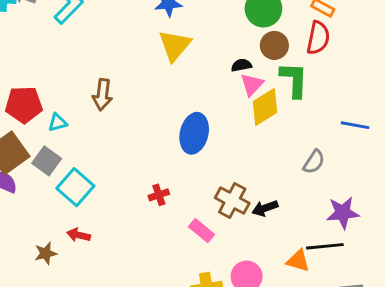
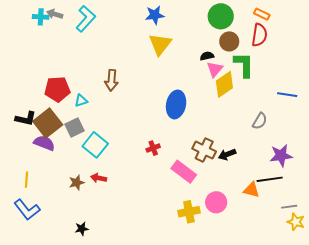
gray square: (47, 161) -> (75, 128), turned 30
pink rectangle: (202, 231) -> (184, 172), size x1.4
brown star: (46, 253) -> (77, 183), moved

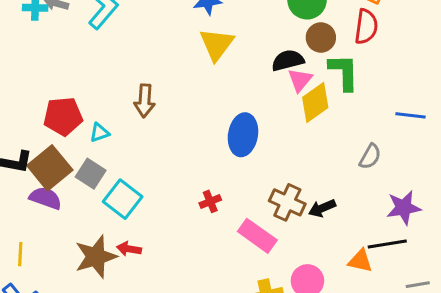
black semicircle: (207, 56) -> (288, 60), size x1.5
gray square: (75, 128) -> (91, 174), turned -30
brown star: (77, 183) -> (96, 257), size x1.8

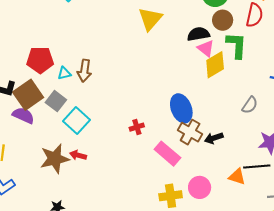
pink triangle: (300, 80) -> (206, 48), turned -36
brown arrow: (145, 101) -> (84, 71), moved
blue ellipse: (243, 135) -> (181, 108), moved, turned -36

